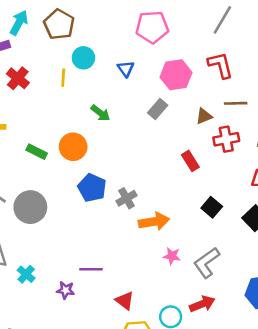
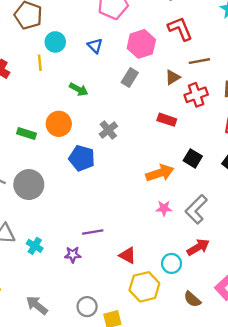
red rectangle: (190, 161) -> (167, 120), turned -30
gray cross: (127, 198) -> (108, 130), moved
orange arrow: (154, 222) -> (160, 173), moved

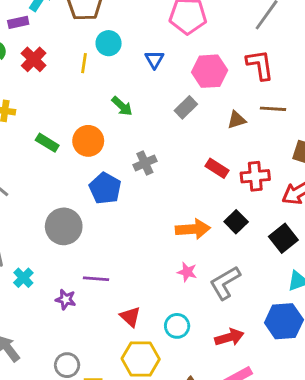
red cross: (196, 95) -> (255, 176), moved
gray circle: (29, 185) -> (64, 226), moved
red arrow: (198, 247) -> (229, 337), moved
cyan circle: (172, 263) -> (177, 326), moved

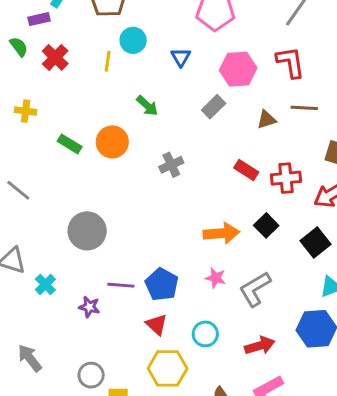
blue pentagon: (105, 188) -> (162, 284), moved

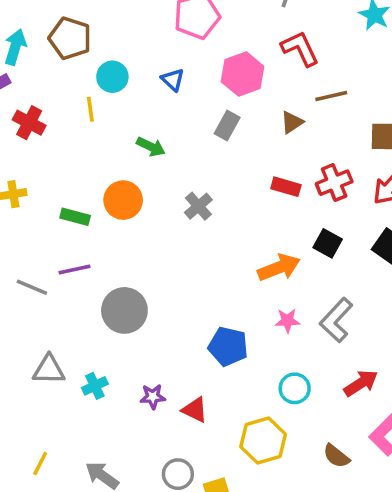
cyan cross: (45, 284) -> (95, 386), turned 36
purple line: (121, 285) -> (74, 270), moved
red triangle: (157, 325) -> (195, 410), moved

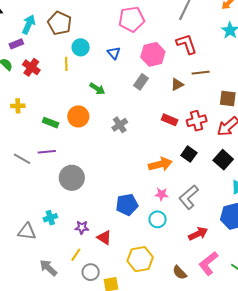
blue pentagon: (228, 346) -> (127, 205), turned -30
gray triangle: (49, 370) -> (27, 232), moved
cyan circle: (295, 388) -> (158, 219), moved
yellow line: (40, 464) -> (76, 255), moved

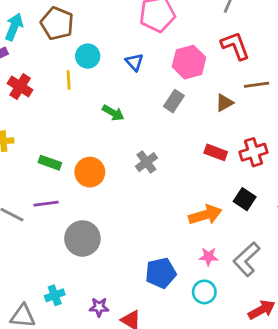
orange circle: (78, 116) -> (90, 172), moved

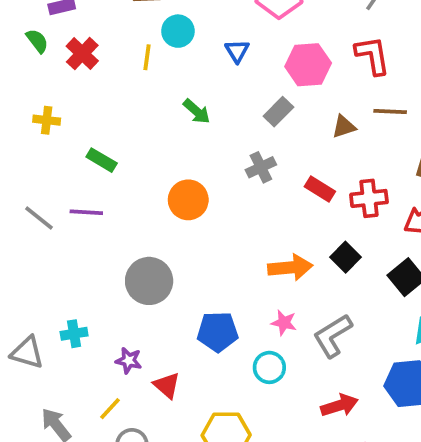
gray cross: (146, 162) -> (261, 167), moved
orange circle: (90, 172) -> (188, 200), moved
gray circle: (82, 238) -> (149, 281), moved

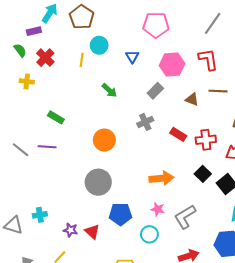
yellow cross: (47, 120) -> (27, 81), moved
brown triangle: (344, 127) -> (192, 99), turned 40
black square: (345, 257) -> (203, 174), moved
gray circle: (149, 281) -> (98, 182), moved
red triangle: (167, 385) -> (92, 232), moved

